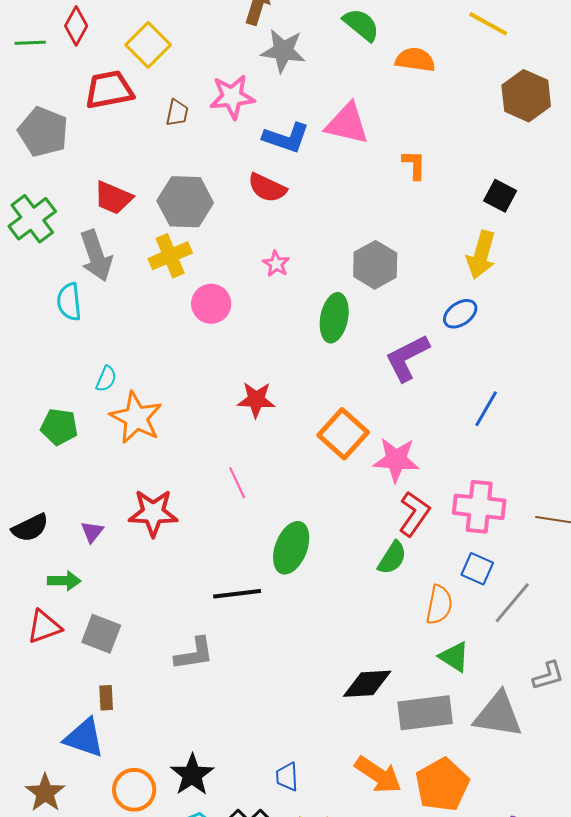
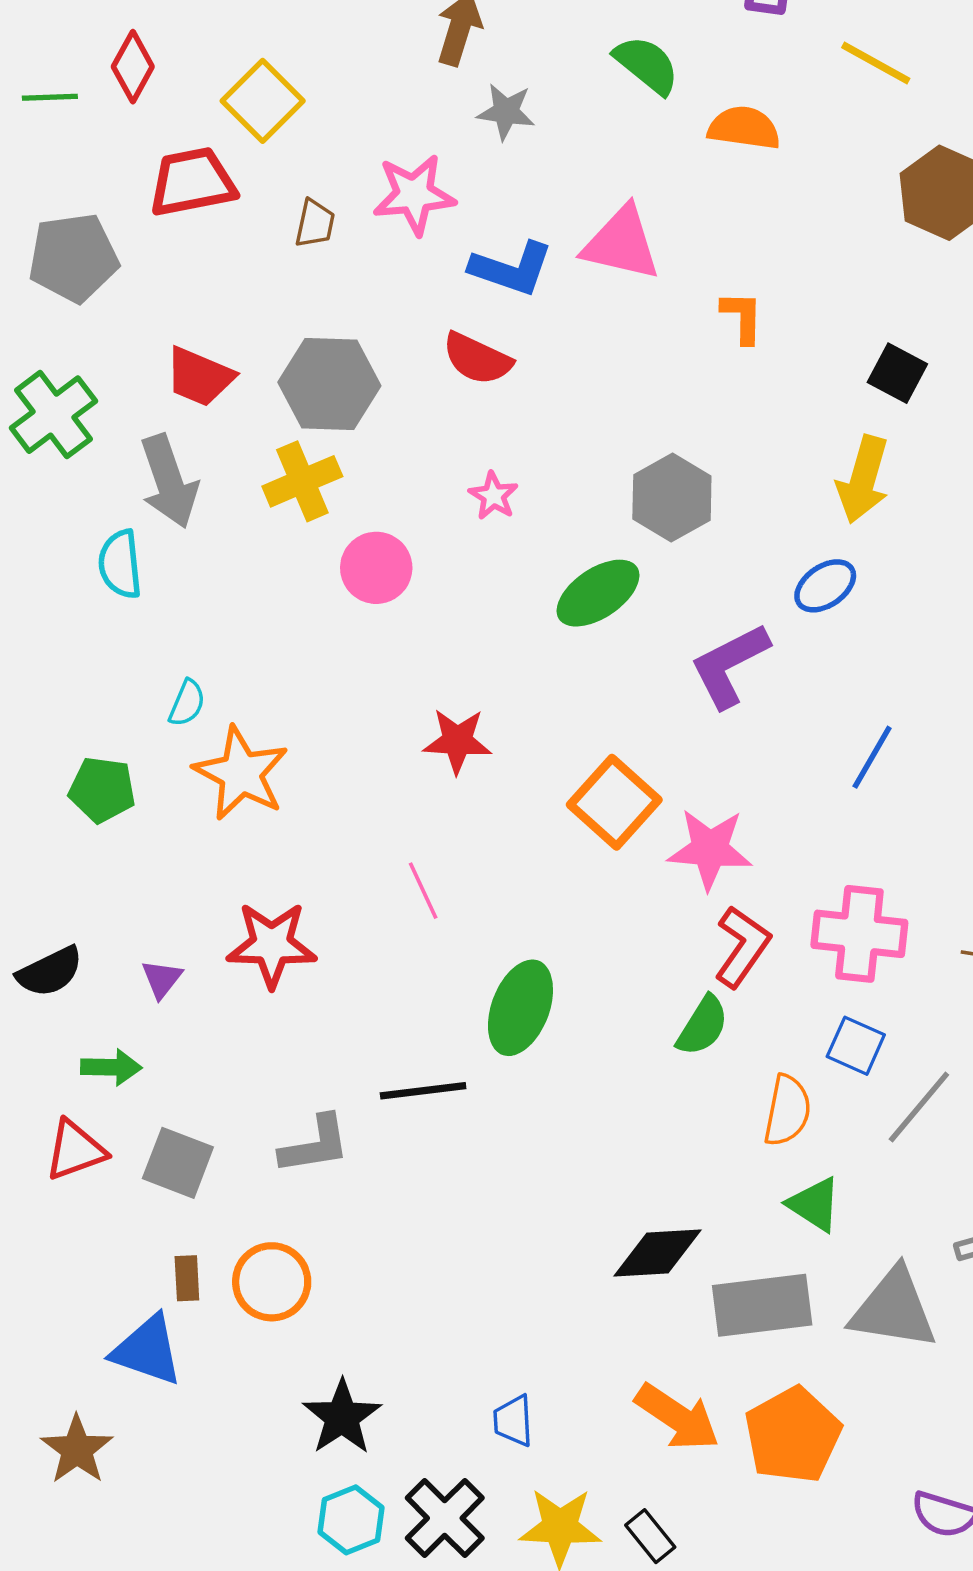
gray star: (283, 51) -> (506, 112), size x0.7
gray pentagon: (43, 132) -> (73, 258), turned -30
green ellipse: (334, 318) -> (598, 593), turned 45
gray L-shape: (194, 654) -> (315, 1145), moved
orange circle: (134, 790) -> (272, 1282), moved

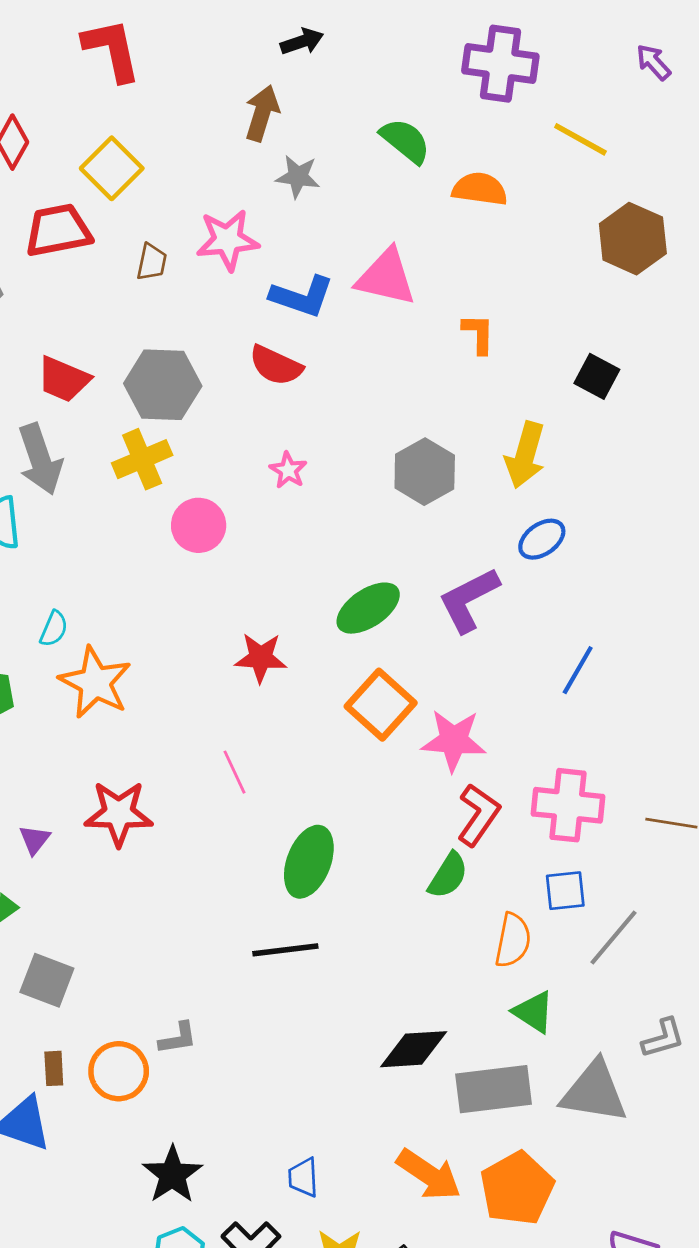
yellow arrow: (863, 479) -> (525, 455), moved
green ellipse: (598, 593) -> (368, 608), moved
blue square: (856, 1046) -> (565, 891), turned -30
black line: (423, 1091) -> (285, 950), moved
gray L-shape: (315, 1145) -> (178, 1038), moved, size x0.7

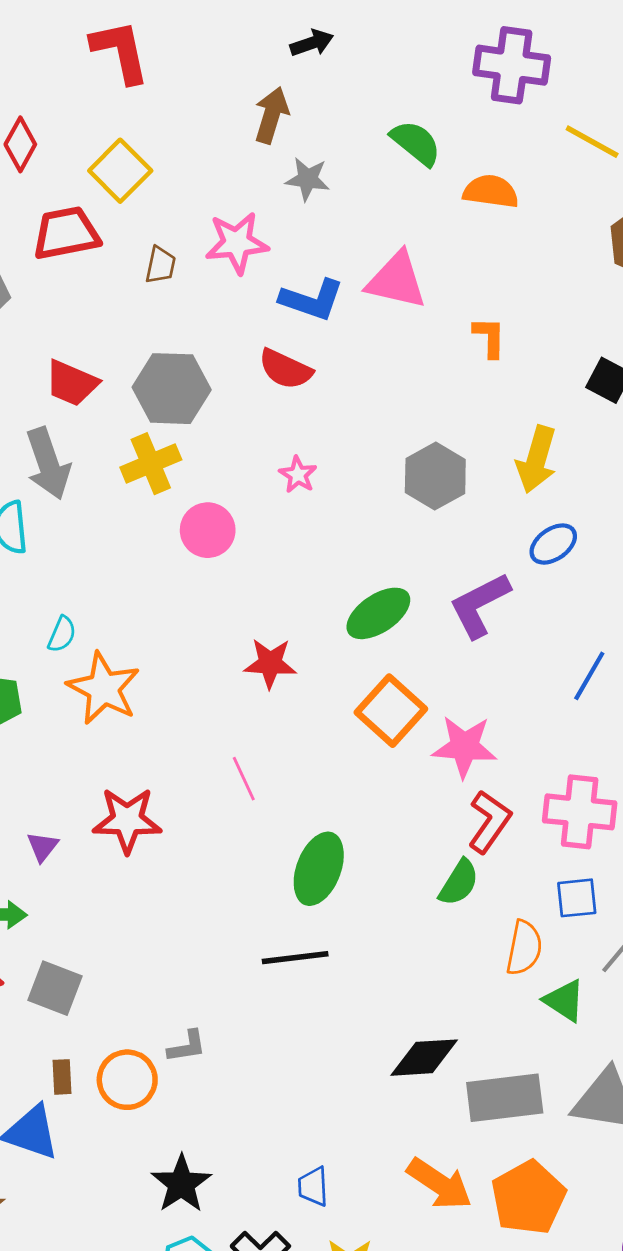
green triangle: (534, 1012) -> (564, 1001), moved

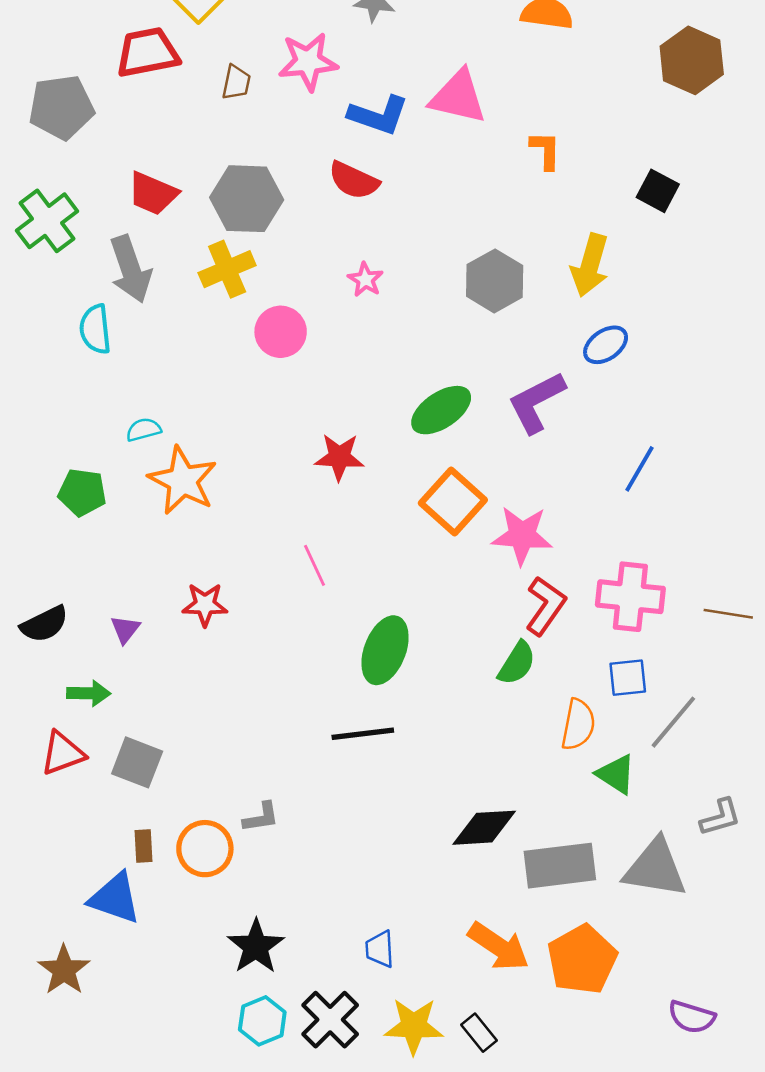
cyan semicircle: (62, 634) -> (144, 430), turned -128
red star: (127, 820) -> (205, 605), size x0.7

